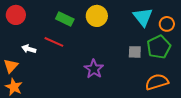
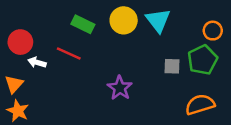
red circle: (16, 15) -> (20, 42), moved
cyan triangle: (143, 17) -> (158, 20), moved

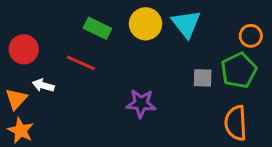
white arrow: (37, 62) -> (43, 85), moved
purple star: (120, 88) -> (141, 103), turned -30
orange semicircle: (200, 104) -> (236, 123), turned -76

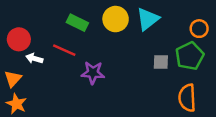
cyan triangle: (186, 24) -> (148, 19), turned 30
white arrow: (43, 85) -> (34, 58), moved
purple star: (141, 103) -> (93, 73), moved

